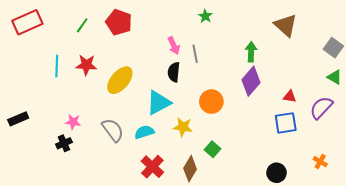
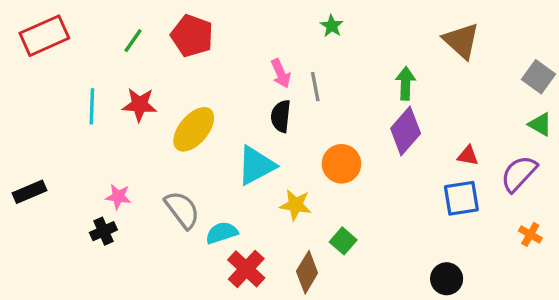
cyan semicircle: (144, 132) -> (222, 233), moved
orange cross: (320, 162) -> (530, 234), moved

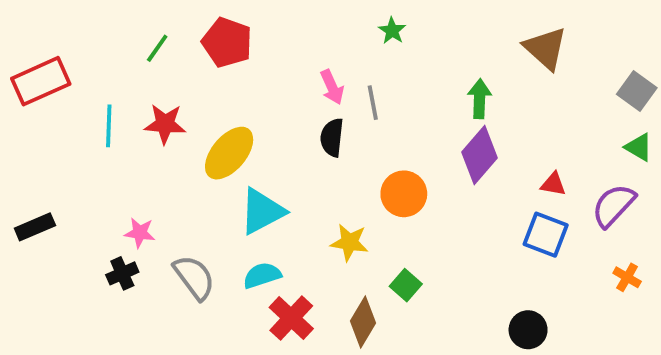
red rectangle: (44, 36) -> (41, 81), moved
cyan triangle: (256, 165) -> (262, 211), moved
blue square: (461, 198) -> (546, 235), turned 30
gray semicircle: (182, 210) -> (194, 277), moved

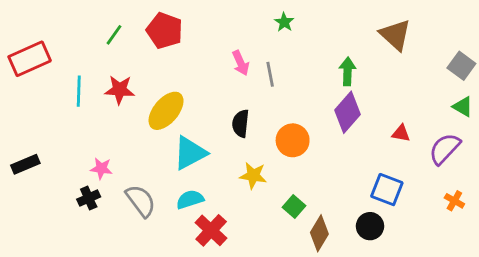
black semicircle: (332, 138) -> (241, 123), moved
blue square: (546, 235) -> (387, 190), moved
brown diamond: (363, 322) -> (319, 233), moved
black circle: (528, 330) -> (370, 226), moved

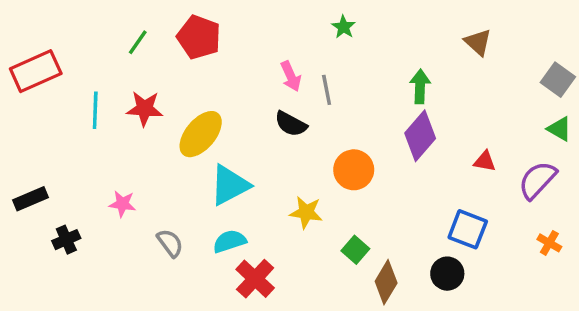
brown triangle: (395, 35) -> (478, 42), size x0.7
black semicircle: (241, 123) -> (291, 124), moved, turned -68
black cross: (89, 198) -> (66, 240), moved
gray semicircle: (141, 201) -> (170, 243), size x0.7

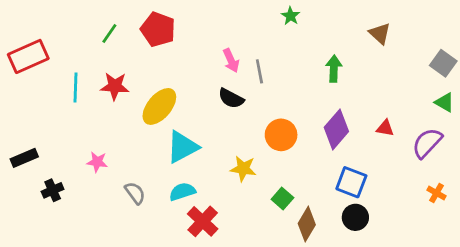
green star: (344, 27) -> (291, 16), moved
purple diamond: (420, 136) -> (336, 129), moved
blue square: (468, 229) -> (351, 182), moved

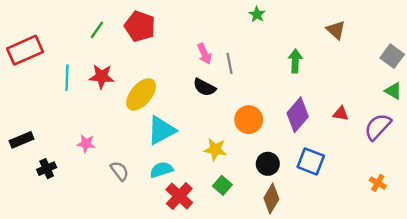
orange cross: (437, 193) -> (378, 183), moved
green square: (282, 198) -> (222, 185), moved
black circle: (355, 217) -> (268, 164), moved

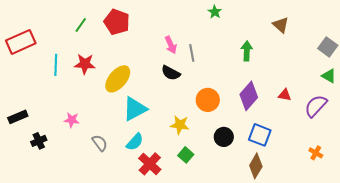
cyan semicircle: (161, 170) -> (135, 142), turned 150
brown diamond: (271, 198) -> (256, 166), moved

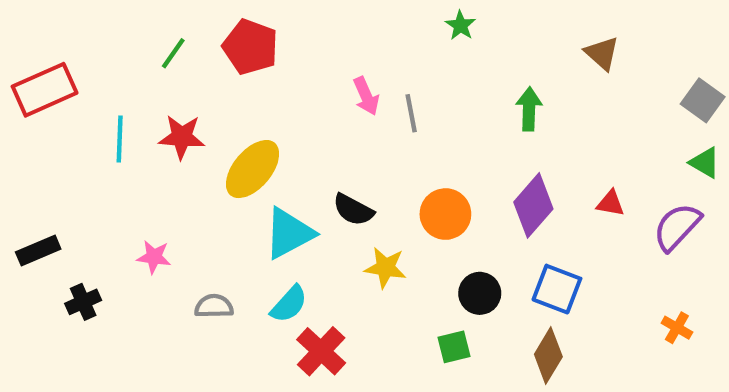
black semicircle: (171, 73) -> (353, 210), moved
gray semicircle: (100, 143) -> (214, 306), turned -54
green square: (186, 155) -> (454, 347), moved, turned 35

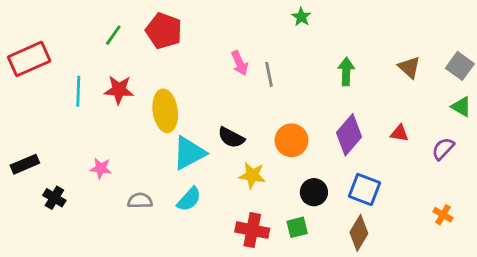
brown triangle: (602, 53) -> (409, 67), moved
yellow ellipse: (253, 169) -> (165, 111), turned -48
purple semicircle: (677, 227) -> (443, 149), size x0.7
black cross: (83, 302) -> (54, 198), turned -35
red cross: (321, 351) -> (252, 230), moved, turned -32

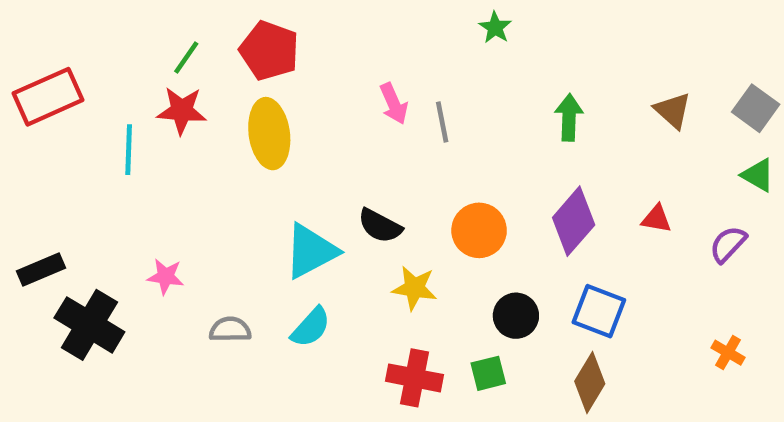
red star: (119, 90) -> (182, 111), moved
yellow ellipse: (165, 111) -> (269, 134), moved
black cross: (54, 198) -> (89, 325), size x1.8

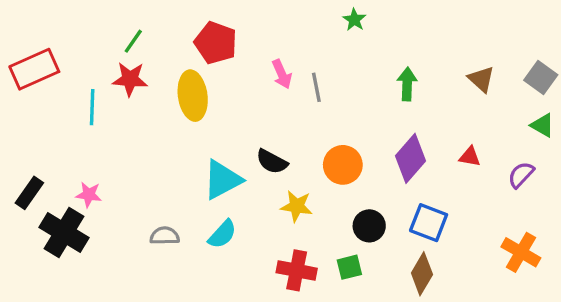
red pentagon: (269, 51) -> (216, 43), moved
black rectangle: (41, 270) -> (29, 193), turned -32
pink star: (166, 276) -> (89, 195), moved
orange cross: (728, 353) -> (521, 252), size x1.6

